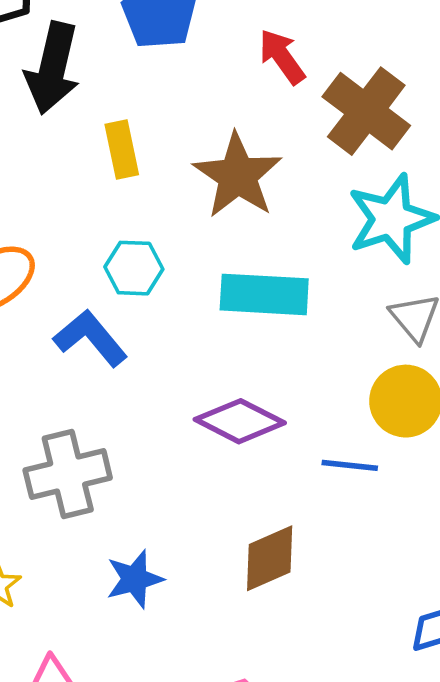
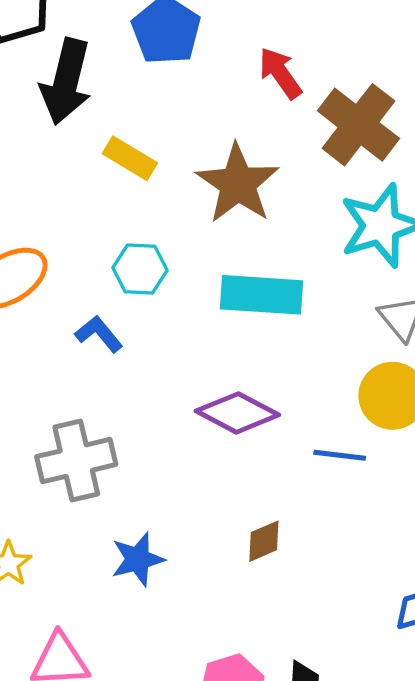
yellow rectangle: (122, 150) -> (130, 158), turned -48
blue L-shape: (91, 338) -> (99, 334), size x0.7
brown diamond: (270, 558) -> (264, 541), size x0.7

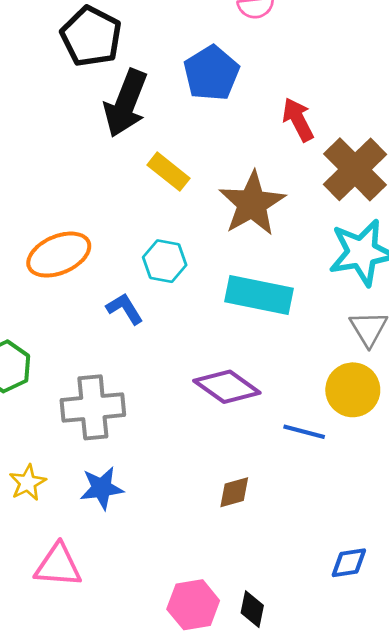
blue star: (138, 559) -> (102, 488), moved

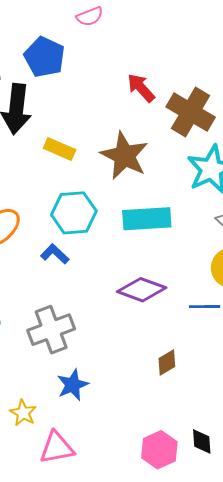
blue pentagon: (211, 73) -> (44, 57), moved
cyan hexagon: (165, 261) -> (74, 213), size x1.4
yellow star: (28, 483) -> (23, 413), moved

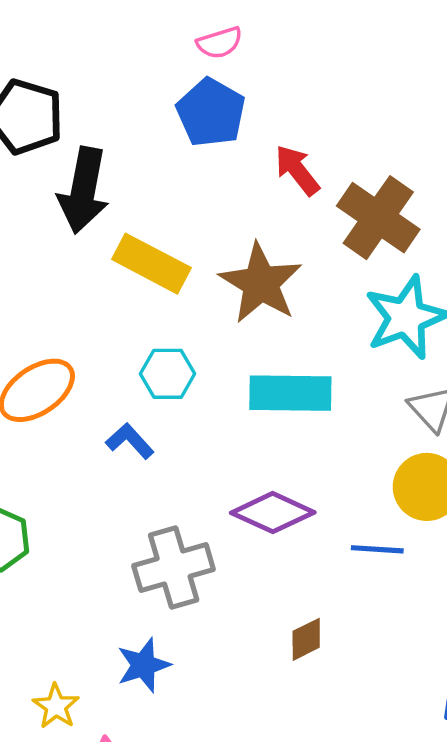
blue pentagon: (44, 57) -> (211, 113), moved
yellow rectangle: (60, 149) -> (151, 264), size x1.4
cyan hexagon: (74, 213) -> (167, 374), size x0.7
gray cross: (51, 330) -> (174, 568), moved

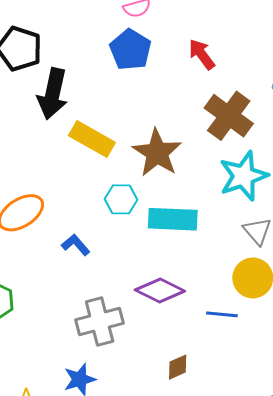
red arrow: (297, 170) -> (202, 54), moved
cyan hexagon: (167, 374) -> (121, 199), moved

